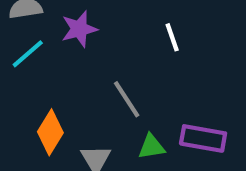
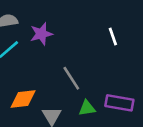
white line: (172, 37) -> (113, 36), moved
orange diamond: (50, 132) -> (23, 99), turned 52

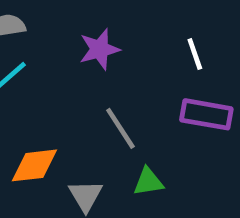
purple star: (41, 34) -> (100, 49), moved
purple rectangle: (119, 103) -> (206, 114), moved

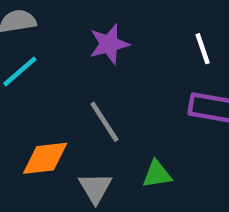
gray line: (120, 128) -> (104, 122), moved

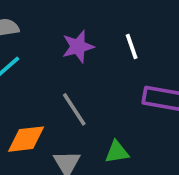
white line: (203, 49) -> (132, 47), moved

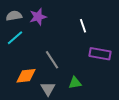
purple star: (78, 47) -> (38, 17), moved

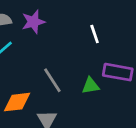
green triangle: (75, 83) -> (91, 86), moved

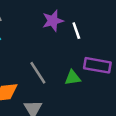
purple star: (33, 22) -> (53, 21), moved

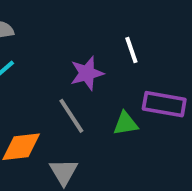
purple star: (53, 21) -> (87, 73), moved

